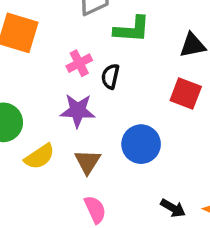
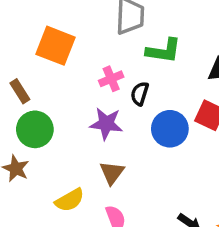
blue circle: (141, 144) -> (170, 129), moved
yellow semicircle: (40, 157) -> (70, 200), moved

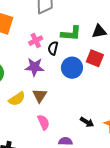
green L-shape: (164, 51) -> (71, 33), moved
yellow semicircle: (70, 200) -> (17, 99), moved

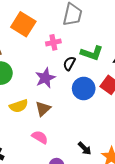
pink cross: (36, 41) -> (53, 42), moved
purple star: (35, 67) -> (45, 78), turned 30
pink semicircle: (43, 122) -> (40, 137), turned -49

